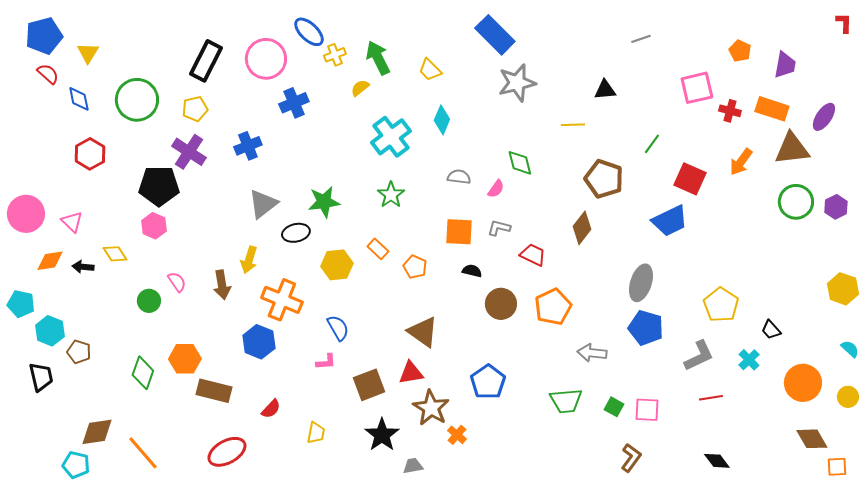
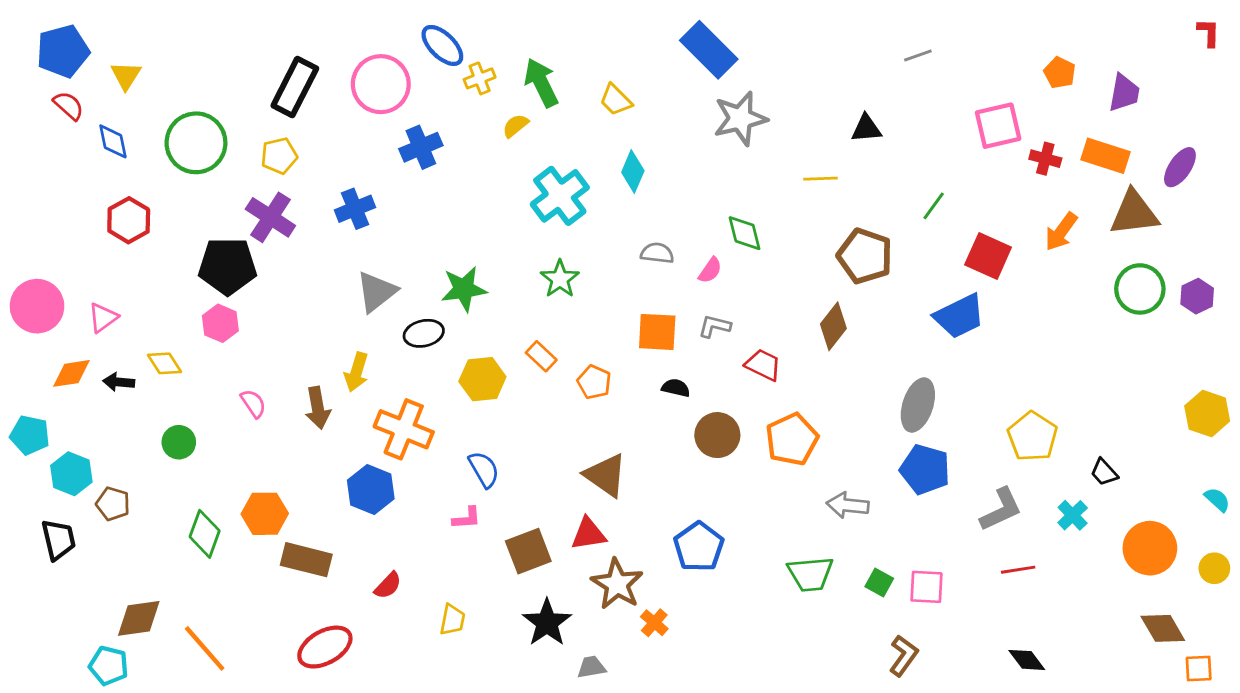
pink triangle: (72, 222) -> (103, 318), turned 40
green circle: (149, 301) -> (179, 442), moved

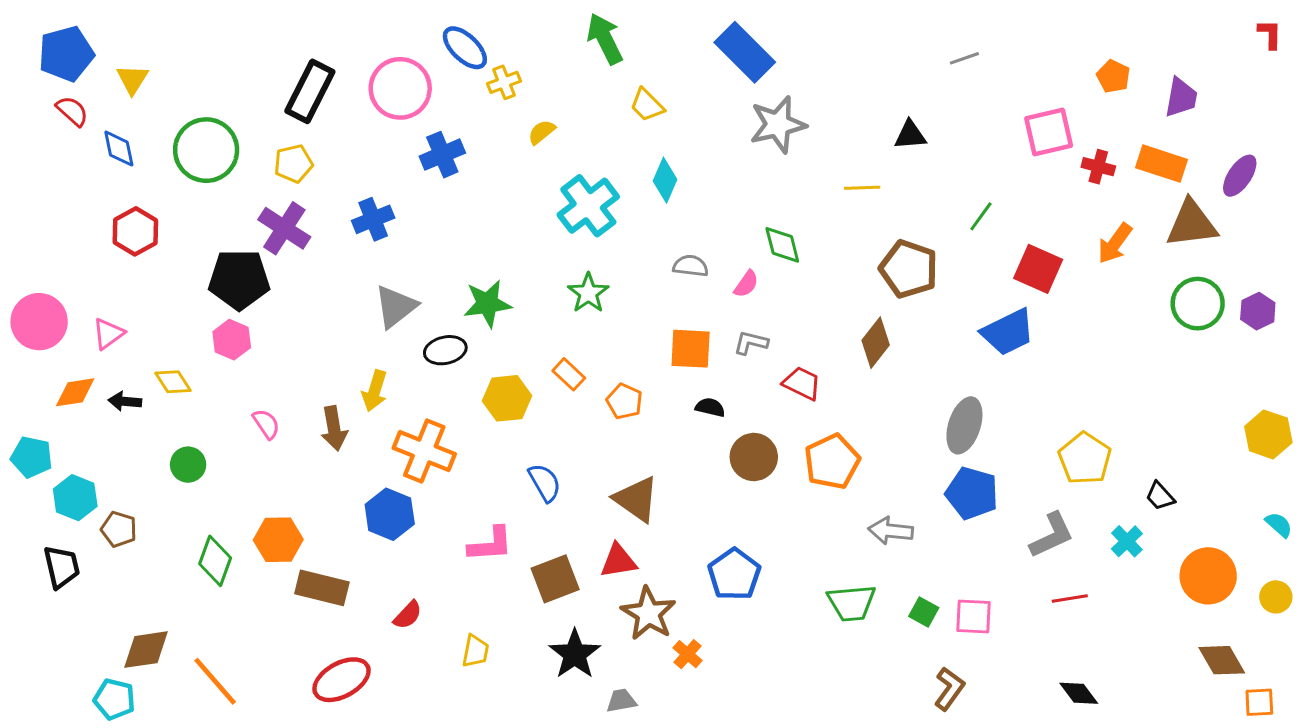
green arrow: (541, 83) -> (605, 39), moved
blue semicircle: (484, 469) -> (545, 483), moved
pink L-shape: (467, 518) -> (490, 544), size x1.5

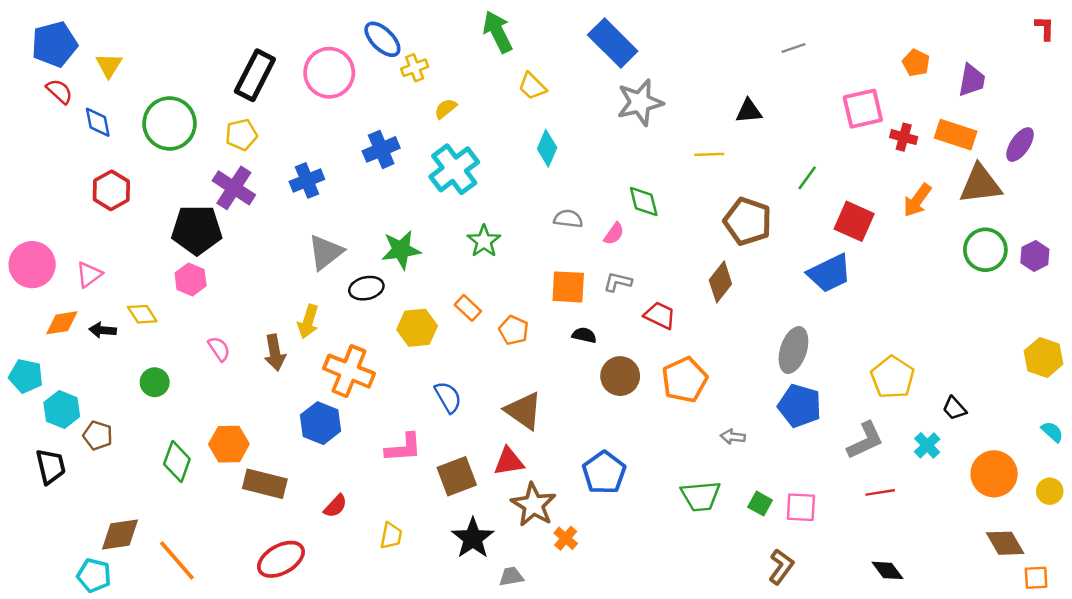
blue cross: (442, 155) -> (381, 149), moved
cyan cross: (588, 206) -> (454, 169), moved
gray arrow: (891, 531) -> (733, 437), size x0.7

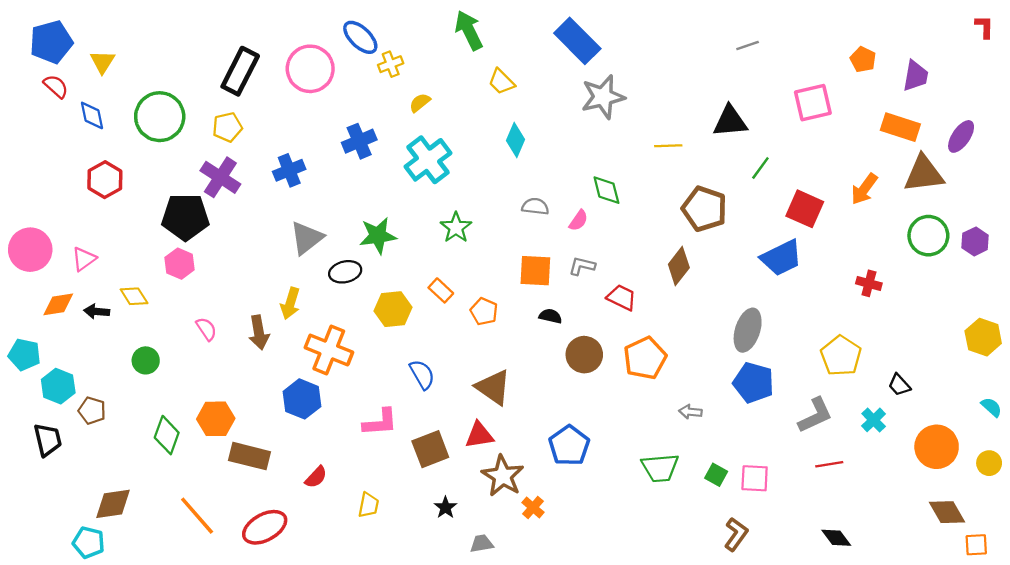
black triangle: (749, 111) -> (730, 121), moved, size x1.4
red cross: (904, 137) -> (869, 283), moved
black star: (473, 538) -> (445, 507), size x0.6
orange line: (177, 560) -> (197, 516), moved

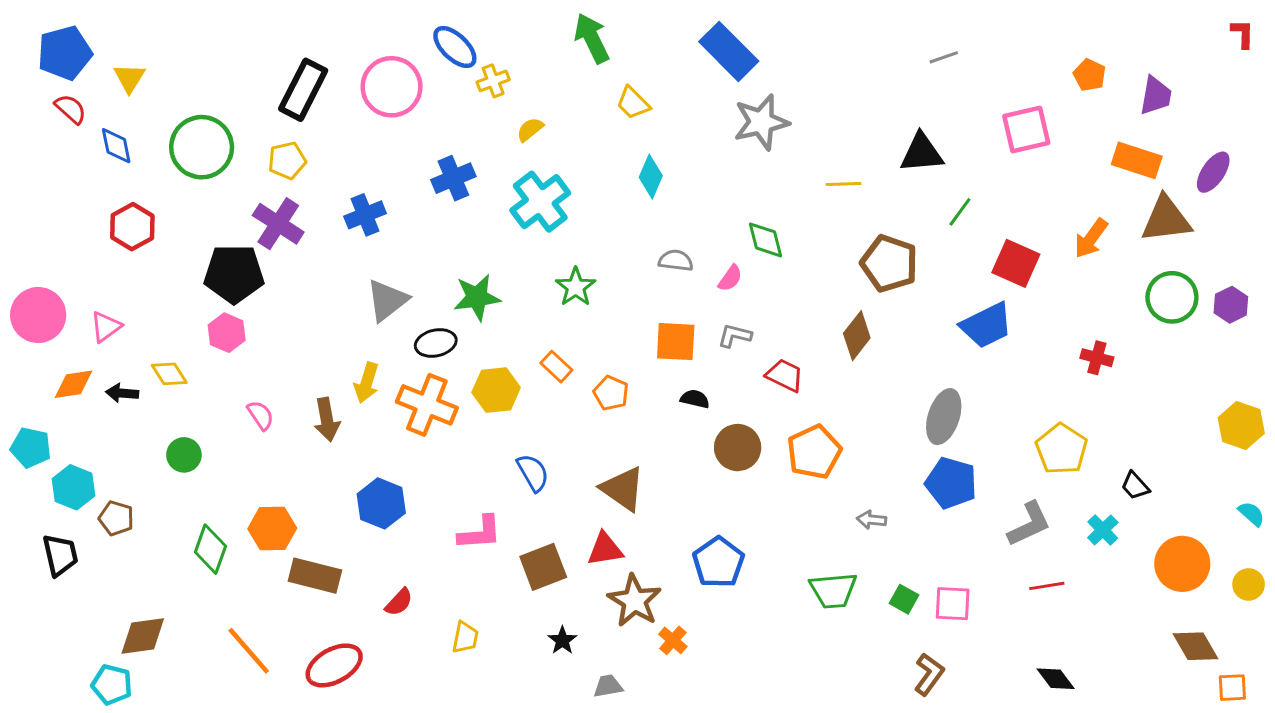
orange cross: (329, 350) -> (427, 405), moved

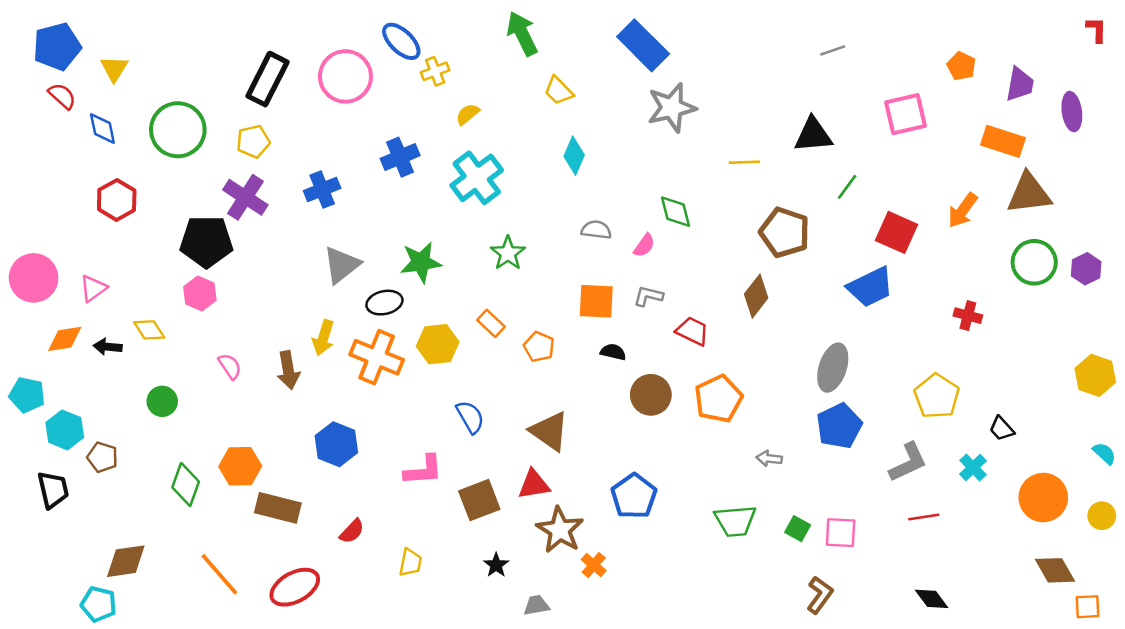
purple ellipse: (1213, 172) -> (1072, 112), moved, turned -42
blue pentagon: (951, 483) -> (839, 426), turned 30

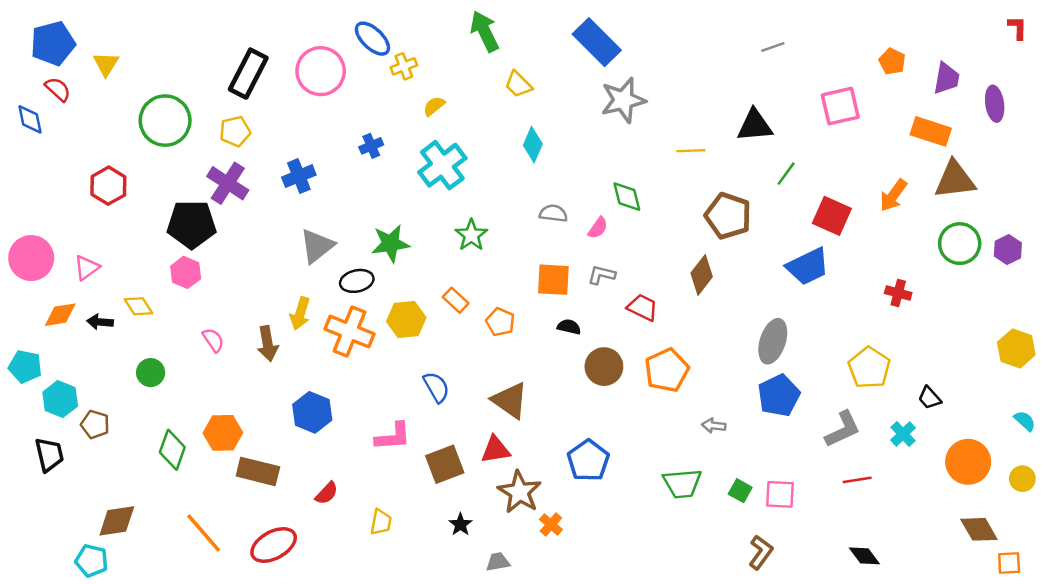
blue diamond: (102, 128) -> (30, 119), moved
blue cross: (400, 157) -> (371, 146), size x0.7

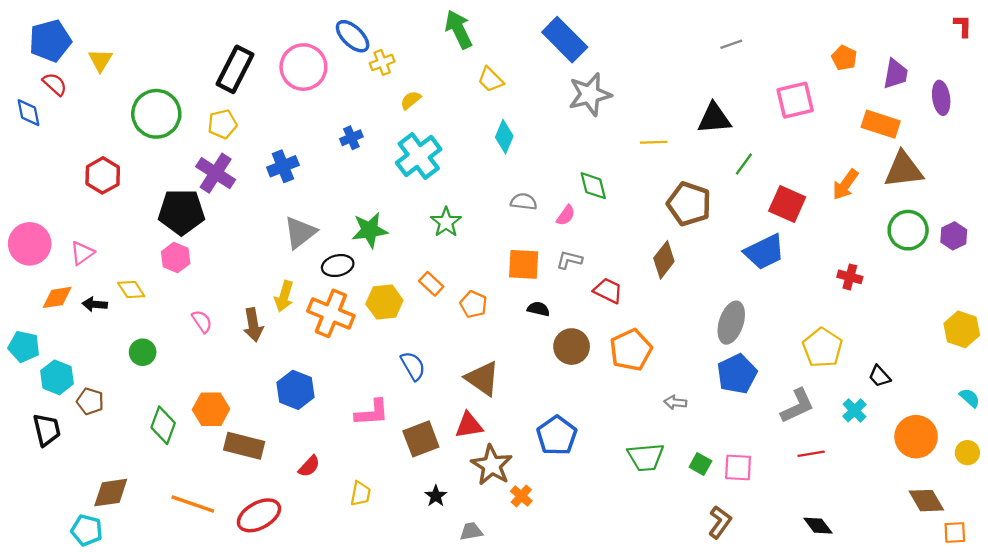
orange line: (204, 533) -> (193, 504), turned -30

